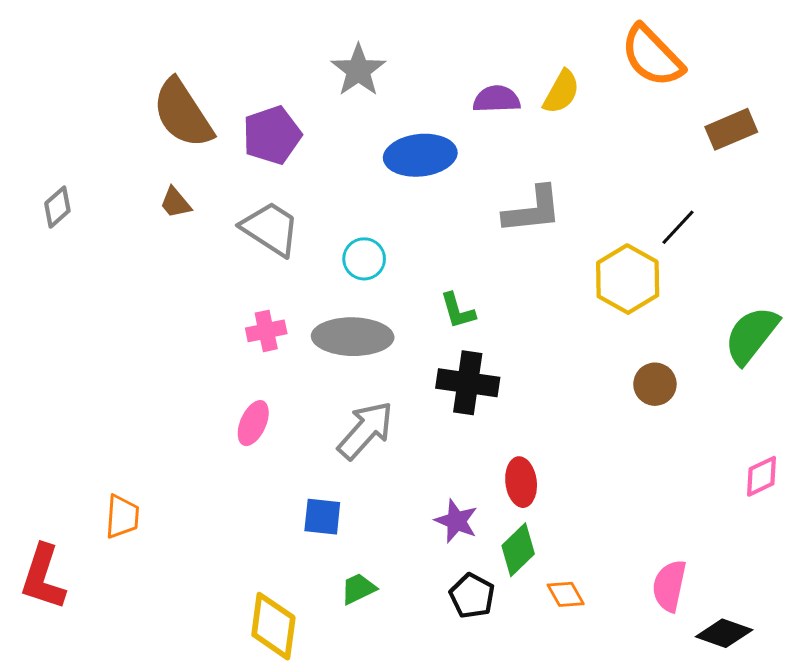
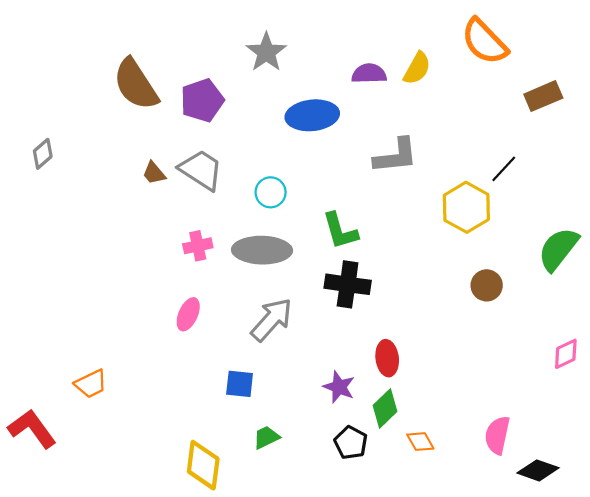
brown trapezoid: (175, 203) -> (154, 173), moved
green L-shape: (458, 311) -> (340, 231), size x1.4
orange trapezoid: (122, 517) -> (91, 384), turned 60
red L-shape: (43, 577) -> (32, 429), turned 126

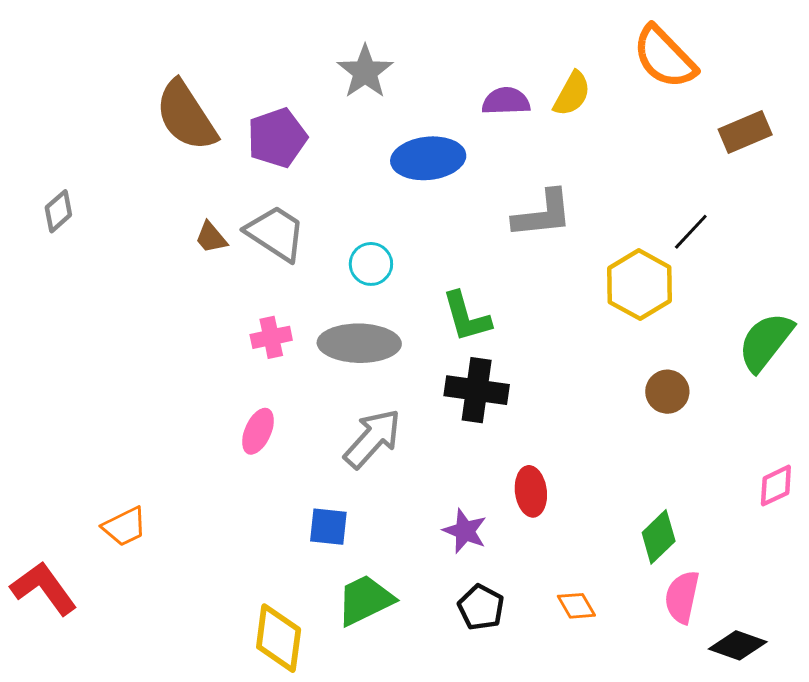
green diamond: (385, 408) -> (659, 537), moved
green trapezoid: (266, 437) -> (365, 600), size x1.6

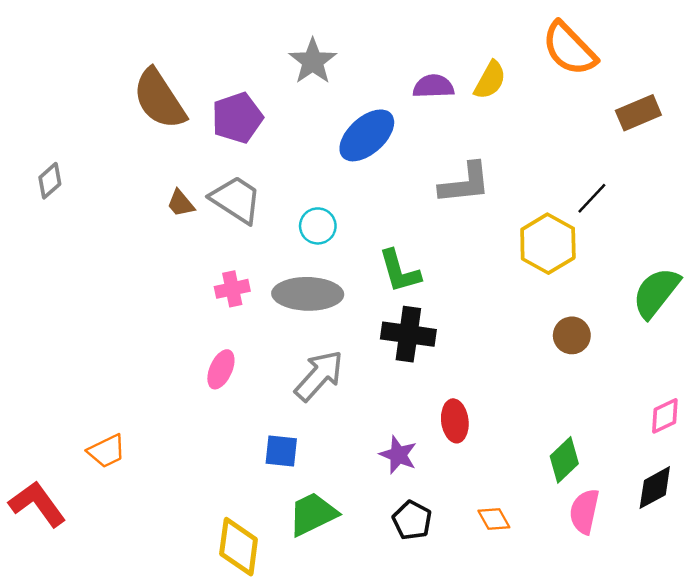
blue ellipse: (428, 158) -> (367, 135), turned -36
black diamond: (738, 645) -> (655, 488), moved, turned -48

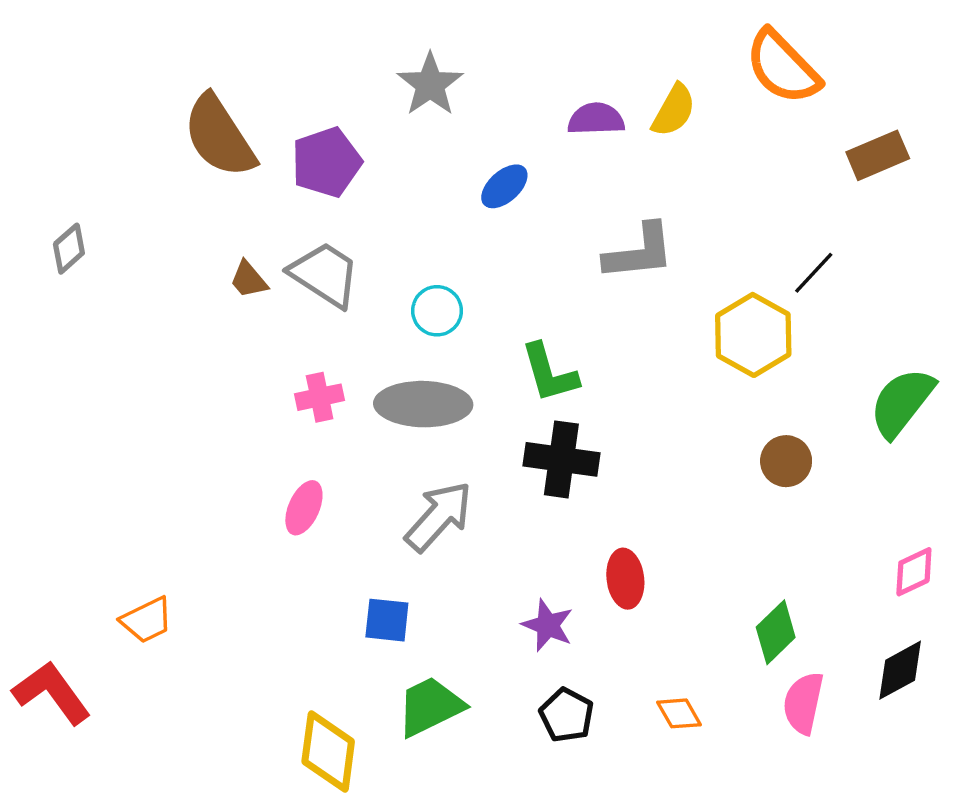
blue ellipse: (367, 135) -> (504, 186), size x0.6

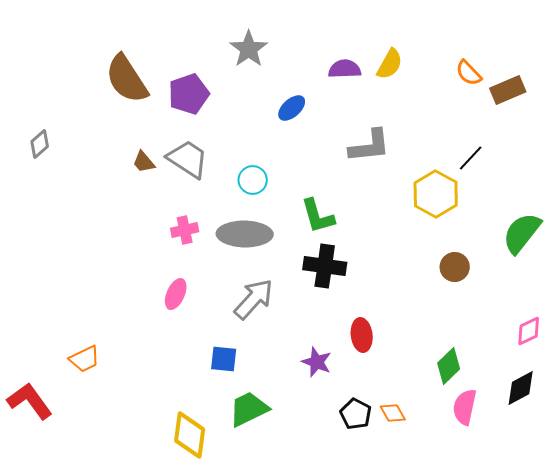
orange semicircle: (783, 67) -> (469, 73), moved, size x0.6
black pentagon: (567, 715) -> (356, 414), moved

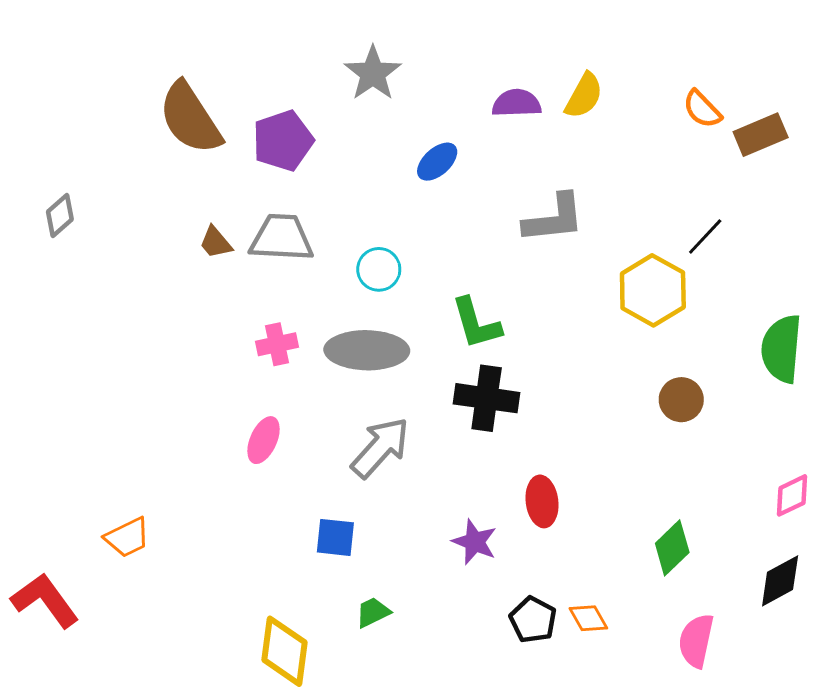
gray trapezoid: (188, 159) -> (281, 238), turned -30
green semicircle: (522, 233) -> (782, 349), turned -33
pink semicircle: (465, 407) -> (696, 641), moved
green trapezoid: (249, 409) -> (373, 612), size x0.6

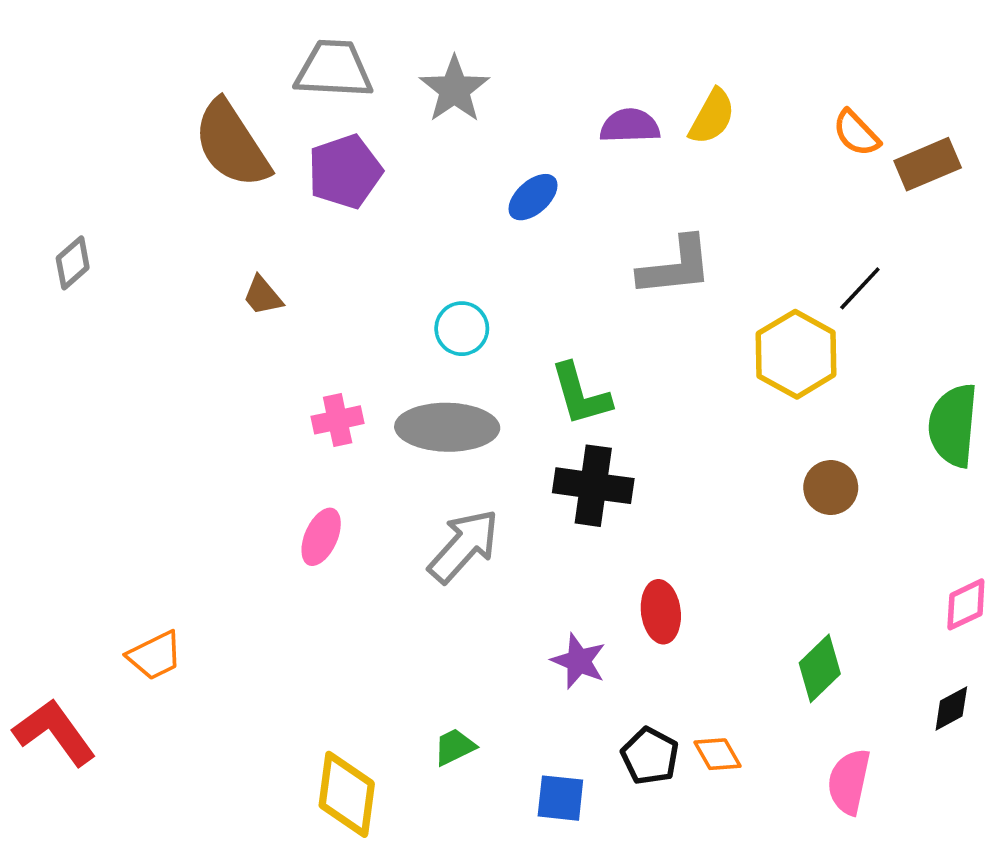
gray trapezoid: (281, 238) -> (334, 69), moved
blue square: (335, 537) -> (560, 798), moved
black diamond: (780, 581) -> (951, 709), size x0.7

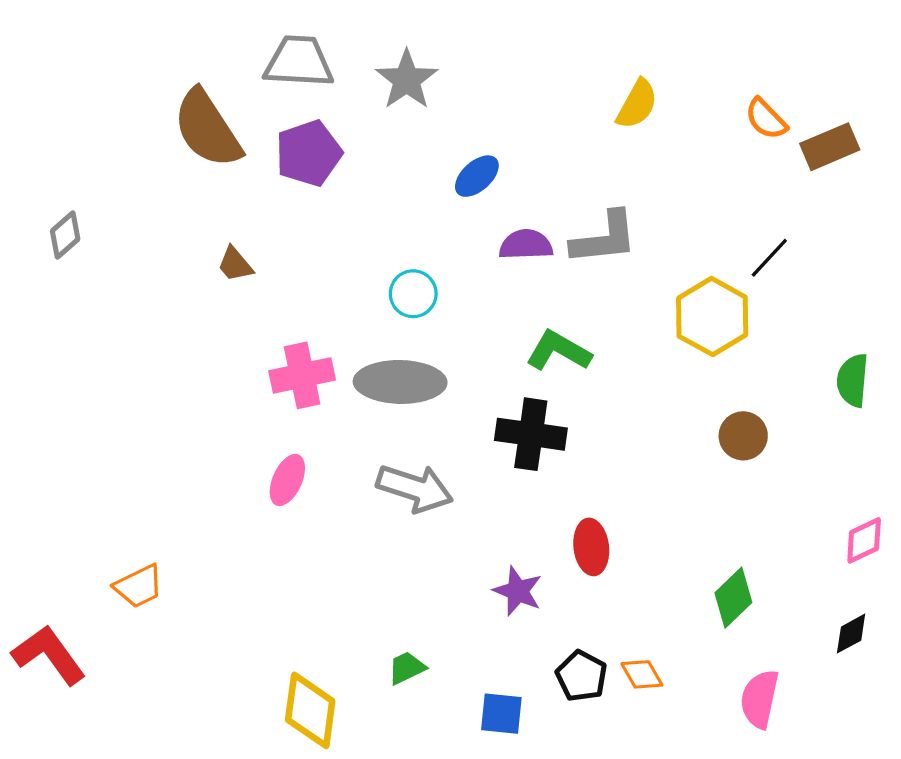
purple semicircle: (630, 126) -> (526, 245), moved
green L-shape: (580, 394) -> (559, 351), moved, turned 136
pink cross: (338, 420) -> (302, 375), size x1.4
green semicircle: (953, 425) -> (853, 380), size x0.7
gray arrow: (464, 546) -> (415, 488), turned 66

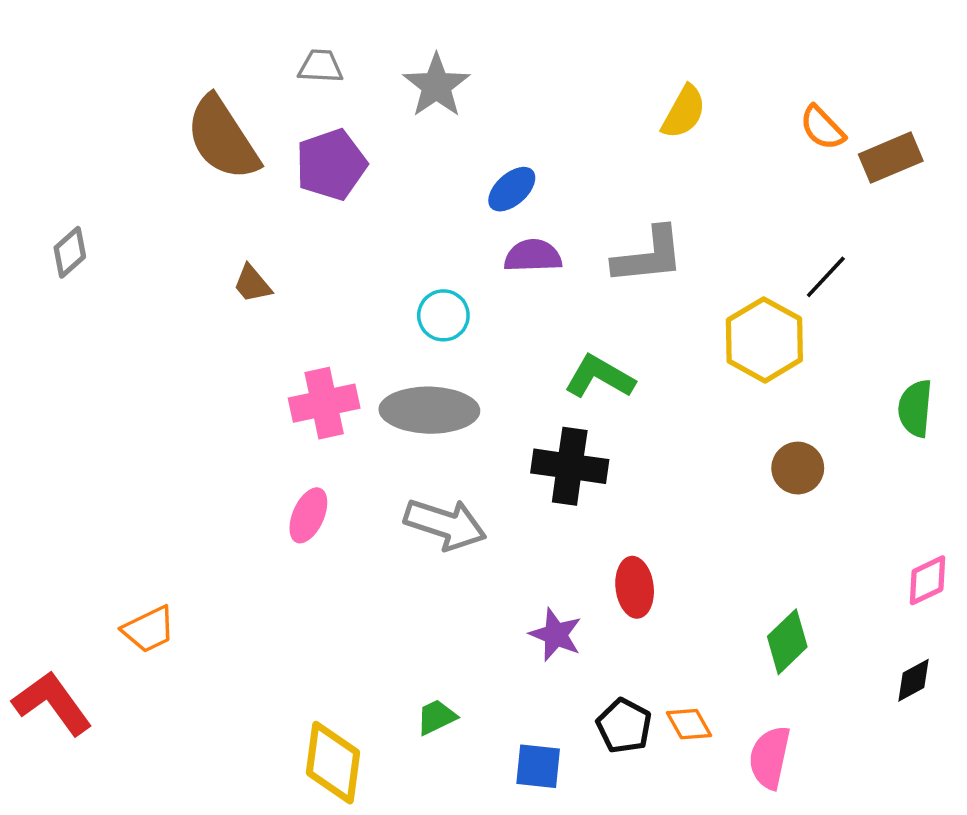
gray trapezoid: (299, 62) -> (321, 66), size x0.6
purple semicircle: (526, 245) -> (533, 256), moved
pink semicircle: (760, 699) -> (770, 757), moved

